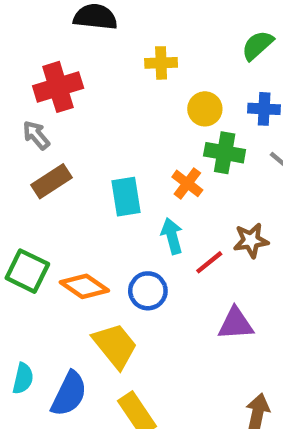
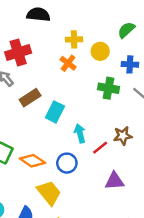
yellow circle: (205, 109) -> (100, 51), moved
brown rectangle: (51, 181) -> (30, 98), moved
orange cross: (187, 183) -> (68, 63), moved
cyan rectangle: (126, 197) -> (55, 112), turned 36

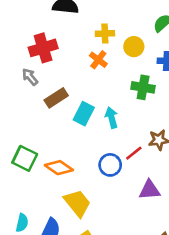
cyan arrow: (80, 133) -> (111, 118), moved
blue circle: (67, 163) -> (110, 165), moved

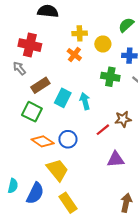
red cross: (43, 48) -> (30, 45), turned 30
green square: (25, 158) -> (32, 112), moved
blue circle: (110, 165) -> (68, 139), moved

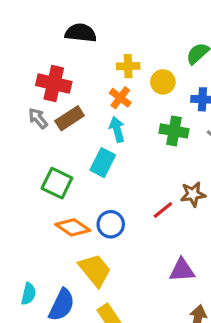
brown rectangle: (40, 85) -> (70, 118), moved
cyan arrow: (85, 101) -> (117, 129), moved
purple triangle: (116, 159) -> (182, 270), moved

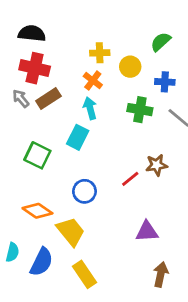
black semicircle: (81, 33) -> (32, 33), moved
orange diamond: (73, 227) -> (37, 211), moved

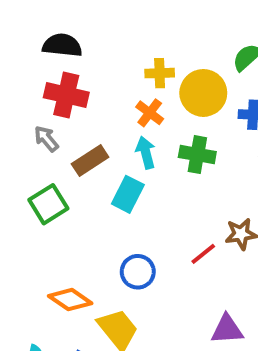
yellow circle: (130, 67) -> (203, 93), size x1.5
brown rectangle: (48, 99) -> (90, 161), moved
green cross: (140, 110) -> (197, 155), moved
green square: (37, 155) -> (48, 204), moved, turned 32

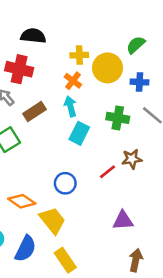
black semicircle: (62, 45) -> (33, 36), moved
green cross: (197, 155) -> (118, 118), moved
cyan rectangle: (128, 194) -> (79, 133), moved

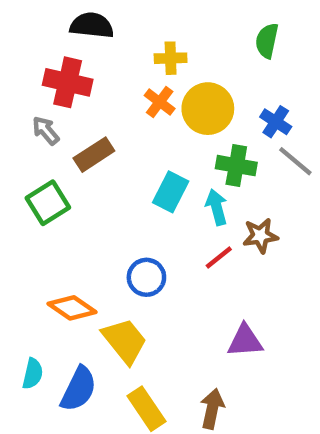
green semicircle: (136, 45) -> (267, 41), turned -36
yellow circle: (108, 68) -> (208, 109), moved
blue cross: (140, 82) -> (276, 122), moved, turned 30
cyan arrow: (70, 106) -> (217, 207), moved
brown arrow: (136, 260) -> (212, 409), moved

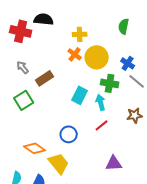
red cross: (68, 82) -> (21, 31), moved
brown star: (260, 236) -> (135, 115), moved

